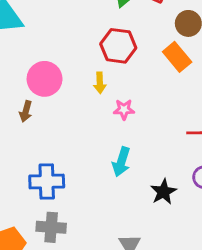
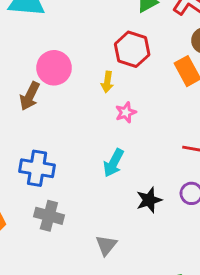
pink star: (124, 109) -> (126, 112), turned -30
brown arrow: (26, 111) -> (30, 96), size x1.4
gray cross: (51, 227) -> (49, 216), moved

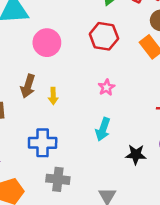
pink circle: (54, 68) -> (47, 43), moved
yellow arrow: (107, 82) -> (53, 96), moved
black star: (149, 200) -> (136, 155), turned 30

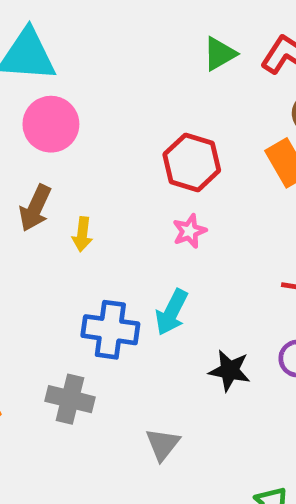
red hexagon: (104, 36) -> (192, 162), moved
pink circle: (47, 43) -> (51, 124), moved
blue cross: (43, 143) -> (110, 330), moved

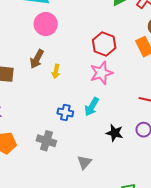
pink star: (189, 231) -> (101, 73), size x1.6
blue cross: (110, 330) -> (65, 112), size x0.7

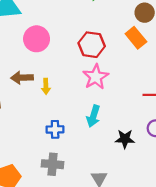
pink circle: (46, 24) -> (37, 39), moved
brown arrow: (37, 59) -> (22, 78), turned 72
blue cross: (65, 112) -> (55, 129), moved

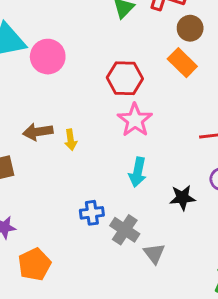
pink circle: (37, 39) -> (48, 57), moved
blue cross: (55, 129) -> (92, 213), moved
gray cross: (52, 164) -> (125, 230), moved, turned 35

